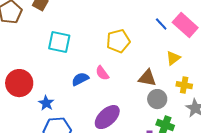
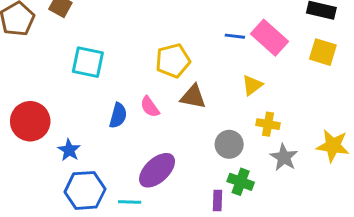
blue line: (161, 24) -> (235, 36), turned -40
brown triangle: (147, 78) -> (193, 97), moved
blue semicircle: (80, 79) -> (118, 115), turned 132

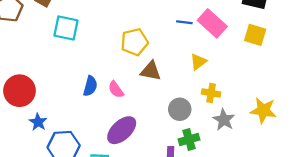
cyan square: (88, 62) -> (66, 28), moved
pink semicircle: (150, 107) -> (116, 90), moved
blue star: (69, 150) -> (38, 122), moved
green cross: (241, 182) -> (189, 139), turned -36

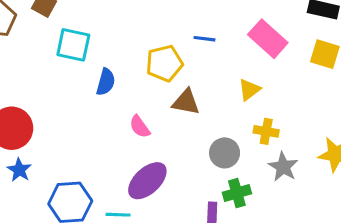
blue line: (184, 22) -> (204, 39), moved
blue semicircle: (90, 86) -> (106, 82), moved
blue star: (38, 122) -> (19, 170), moved

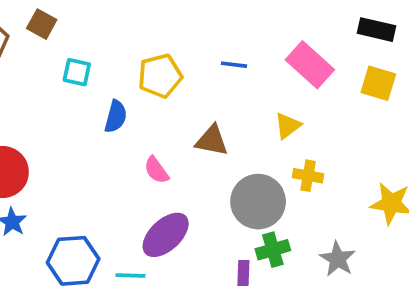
cyan square: (73, 45) -> (77, 72), size x0.7
yellow pentagon: (164, 63) -> (160, 76), moved
gray circle: (225, 153) -> (258, 202), size x1.5
gray star: (283, 167) -> (338, 259), moved

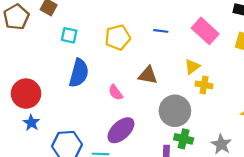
blue semicircle: (116, 117) -> (79, 73), moved, size x1.5
yellow cross: (308, 176) -> (204, 85), moved
green cross: (273, 250) -> (184, 139), turned 30

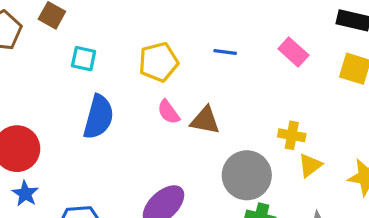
pink rectangle: (205, 31) -> (293, 52), size x0.7
yellow triangle: (192, 67) -> (310, 165), moved
pink semicircle: (116, 92) -> (168, 112), moved

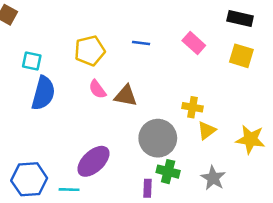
cyan square: (84, 59) -> (32, 61), moved

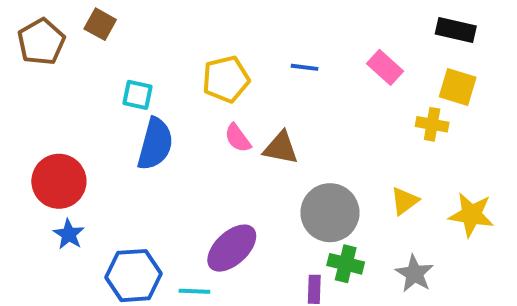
yellow cross: (193, 107) -> (432, 124), moved

